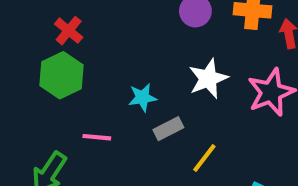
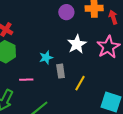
gray rectangle: (168, 129) -> (61, 71), turned -64

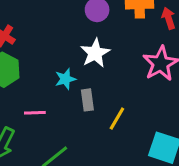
white star: (77, 44) -> (95, 53), moved

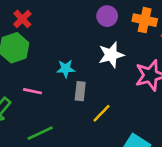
white star: (95, 53) -> (111, 55), moved

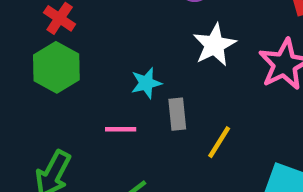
pink line: (32, 91) -> (121, 129), moved

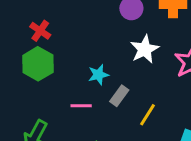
gray rectangle: (177, 114) -> (119, 96), turned 42

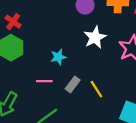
gray rectangle: (119, 96) -> (73, 84), moved
yellow line: (147, 115) -> (96, 89), turned -66

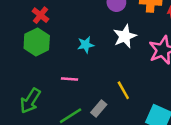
cyan star: (58, 57) -> (86, 45), moved
gray rectangle: (73, 84) -> (99, 108), moved

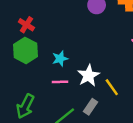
white star: (125, 36) -> (88, 76), moved
cyan star: (86, 45) -> (60, 59), moved

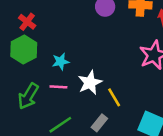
green arrow: (25, 106) -> (28, 96), moved
gray rectangle: (90, 107) -> (99, 123), moved

